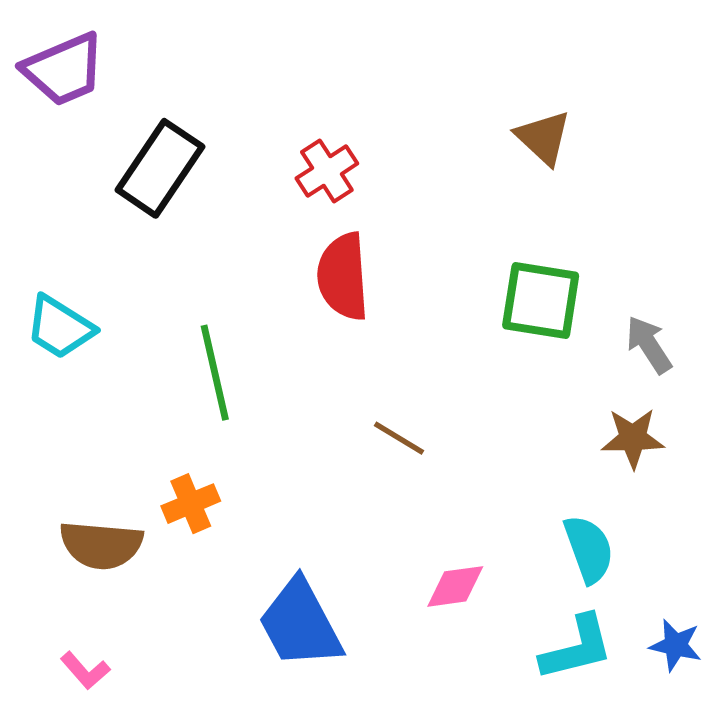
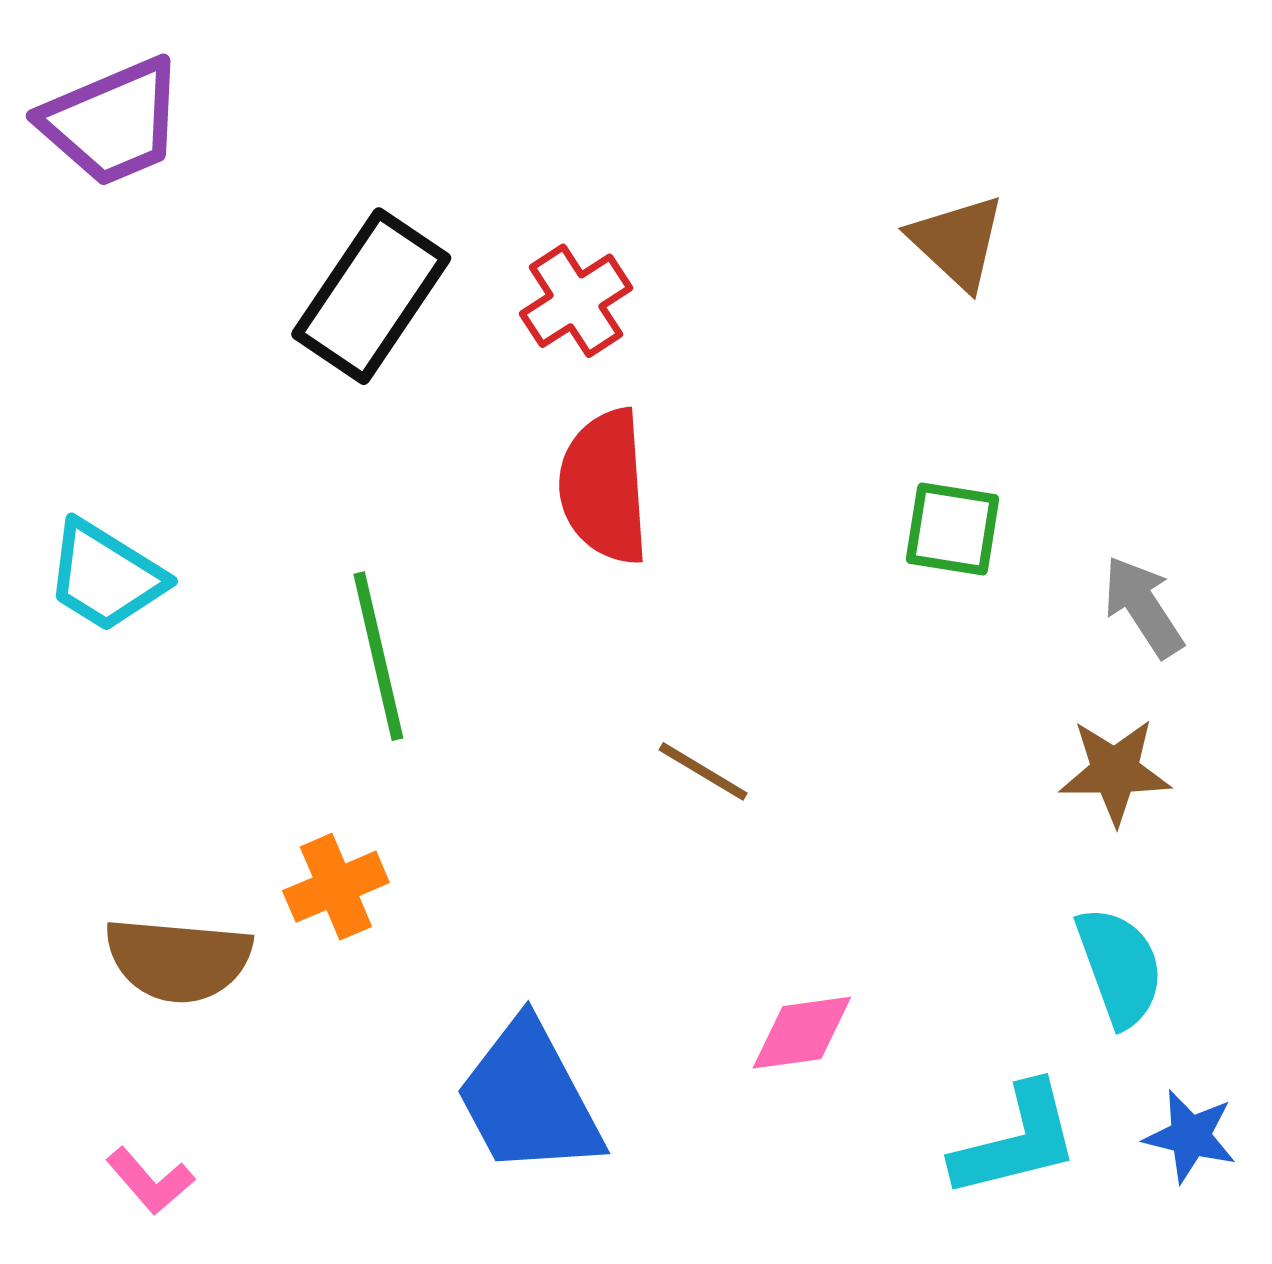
black rectangle: (160, 168) -> (371, 296), moved
green square: (541, 301) -> (953, 529), size x0.7
cyan semicircle: (589, 549) -> (1120, 967), moved

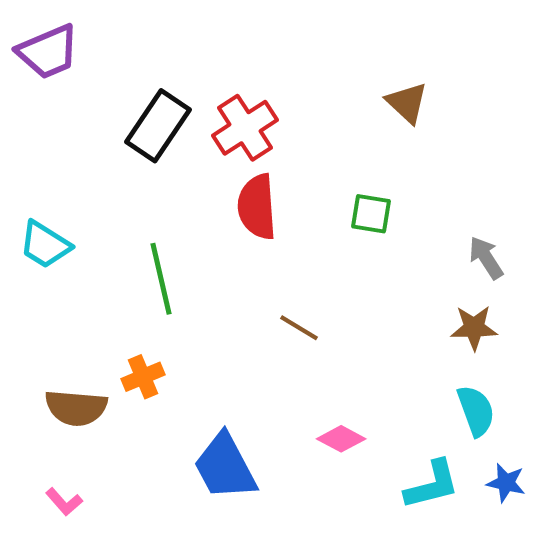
red cross: (576, 301) -> (245, 128), size x1.4
green square: (953, 529) -> (371, 214), moved
pink diamond: (802, 1033) -> (341, 439), turned 36

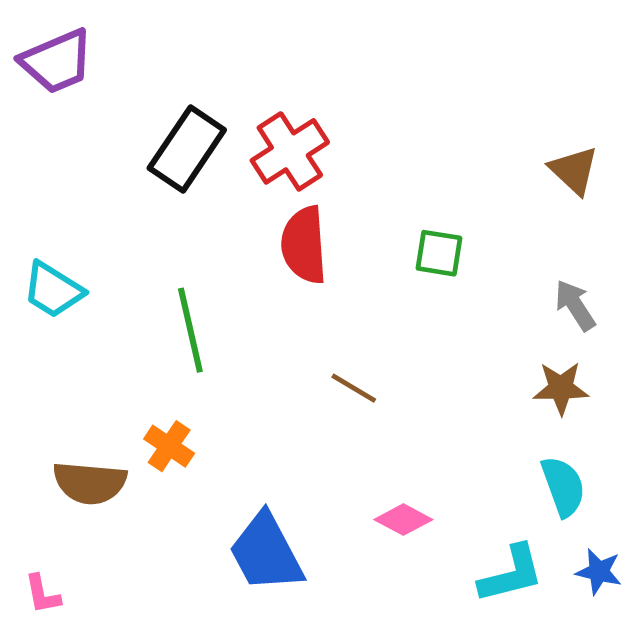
brown triangle: (407, 103) -> (574, 170), moved
orange cross: (143, 377) -> (169, 446), turned -33
pink L-shape: (64, 502) -> (42, 594), moved, turned 30

